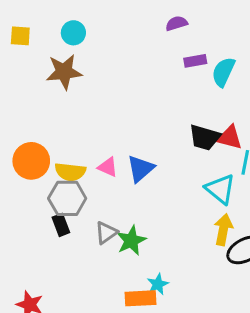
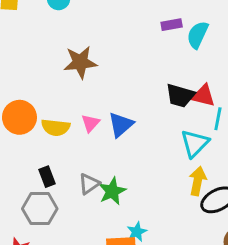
brown star: (64, 72) -> (80, 62), moved
pink triangle: (108, 167) -> (90, 123), turned 48
cyan triangle: (220, 189) -> (195, 143), turned 36
gray hexagon: (67, 198) -> (40, 209), moved

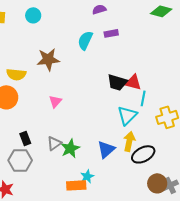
cyan semicircle: (198, 35) -> (85, 40), moved
blue triangle: (121, 125) -> (106, 149), moved
yellow semicircle: (56, 127) -> (16, 74), moved

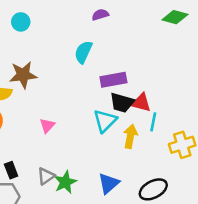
purple rectangle: (111, 33) -> (113, 80), moved, size x1.5
brown star: (48, 59) -> (23, 75), moved
cyan triangle: (127, 115) -> (105, 121), moved
yellow arrow: (129, 141) -> (130, 136), moved

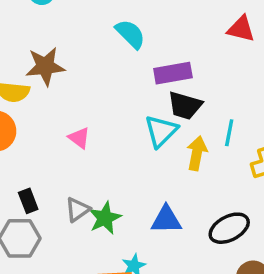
cyan semicircle: (83, 52) -> (130, 34), turned 110
red triangle: (141, 103) -> (241, 29), moved
pink triangle: (47, 126) -> (79, 138), turned -35
blue triangle: (109, 183) -> (166, 220), turned 40

